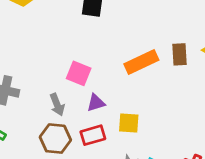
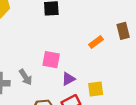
orange rectangle: (141, 62) -> (96, 42), size x0.6
gray arrow: (57, 105) -> (26, 77), moved

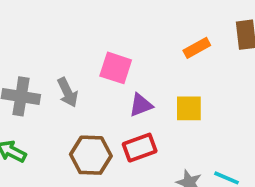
yellow square: (96, 89) -> (189, 108), moved

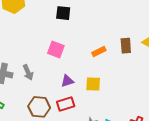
pink square: (116, 68) -> (56, 49), moved

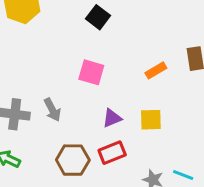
black square: (63, 13) -> (98, 17), turned 35

